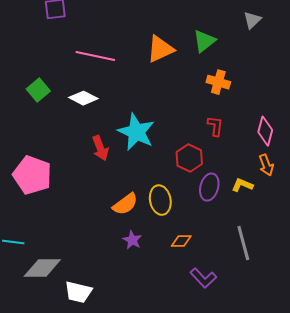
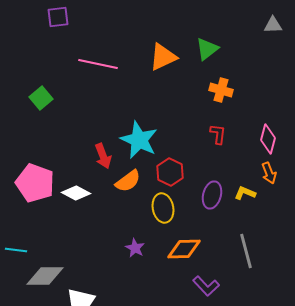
gray triangle: (252, 20) -> (273, 25), moved, turned 42
white diamond: (83, 98) -> (76, 193), moved
red hexagon: (189, 158) -> (170, 172), moved
orange semicircle: (125, 204) -> (128, 181), moved
orange diamond: (181, 241) -> (184, 249), size x1.6

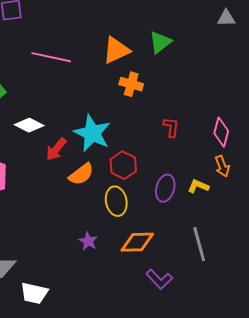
orange cross: (221, 90) -> (131, 84), moved
red arrow: (103, 156) -> (56, 149), turned 60
white diamond: (76, 193) -> (29, 125), moved

